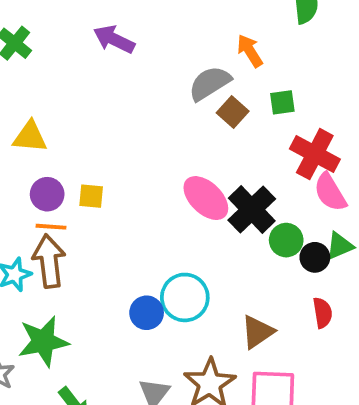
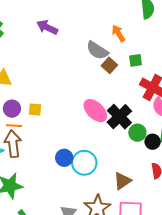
gray semicircle: (210, 83) -> (97, 50), turned -115
blue circle: (147, 313) -> (64, 158), moved

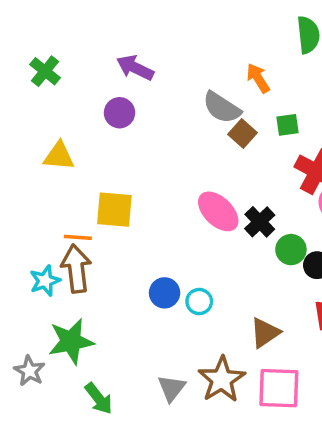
purple circle: (12, 109) -> (120, 113), moved
yellow square: (35, 110) -> (114, 210), size x1.6
black cross: (119, 117) -> (260, 222), size x0.7
cyan circle: (84, 163) -> (199, 302), size x0.6

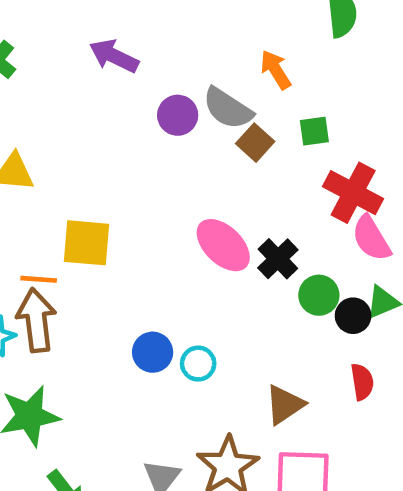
purple circle: (120, 113) -> (178, 115), moved

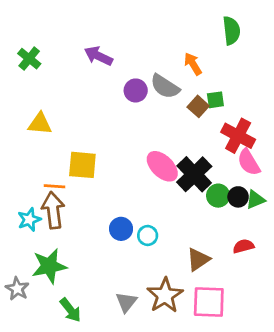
brown square: (255, 143) -> (198, 106), moved
black cross: (278, 259) -> (194, 174), size x1.5
black circle: (353, 316) -> (238, 197), moved
red semicircle: (362, 382) -> (243, 246), turned -96

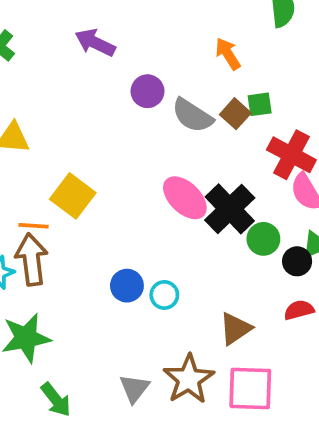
gray semicircle: (165, 86) -> (192, 116), moved
yellow square: (82, 165) -> (73, 196), turned 32
black circle: (238, 197) -> (297, 261), moved

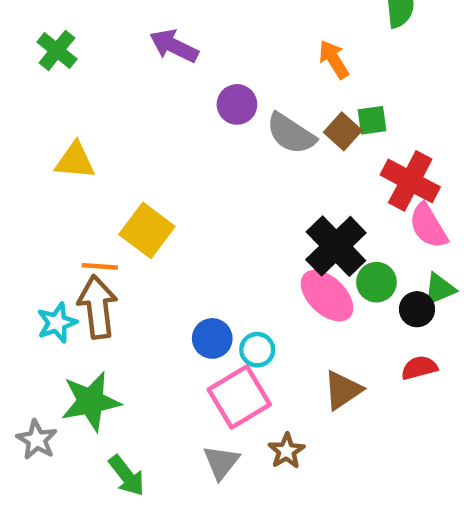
pink ellipse: (185, 198) -> (327, 296), moved
brown star: (189, 379) -> (286, 451), size x0.6
pink square: (250, 388) -> (239, 397), moved, turned -33

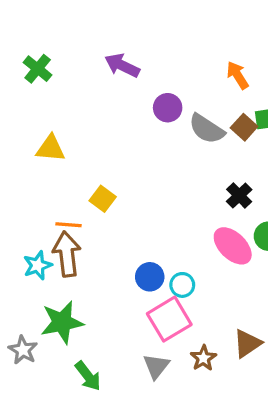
yellow square: (147, 230) -> (103, 199), size x0.7
black cross: (336, 246) -> (239, 196), moved, size x0.6
brown triangle: (343, 390) -> (247, 343), moved

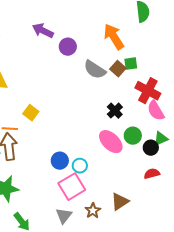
orange arrow: (238, 75) -> (114, 37), size x1.5
purple circle: (168, 108) -> (68, 47), moved

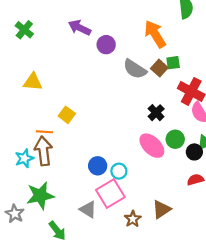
gray triangle: (64, 216) -> (88, 209), moved, turned -36

